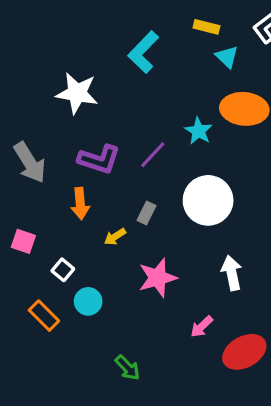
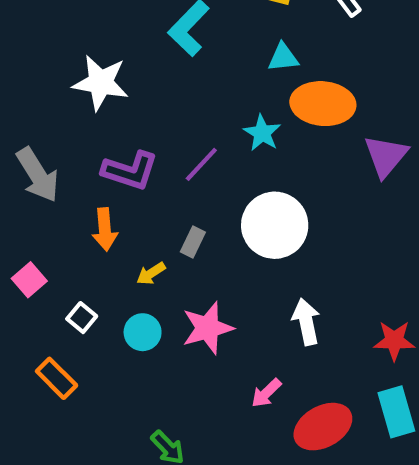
cyan triangle: (227, 57) -> (283, 57), moved, turned -50
pink square: (23, 241) -> (29, 280), turned 30
cyan circle: (88, 301) -> (143, 332), moved

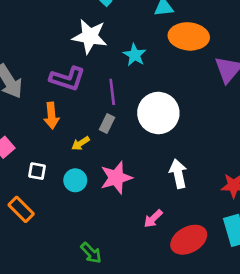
white star: (101, 83) -> (90, 36), moved
cyan star: (262, 133) -> (135, 55), moved
purple line: (201, 164) -> (112, 92), moved, turned -50
white square: (82, 318) -> (37, 171), turned -30

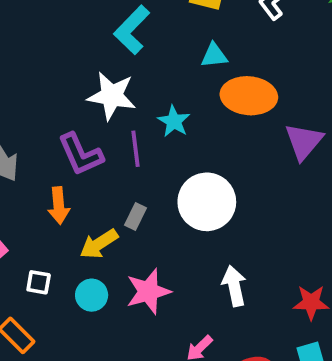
purple L-shape: (67, 79) -> (81, 154), turned 48
purple line: (112, 92) -> (135, 149), moved
yellow arrow: (81, 143) -> (99, 244), size x1.5

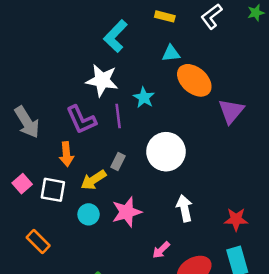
orange ellipse: (249, 96) -> (194, 80), turned 36
white square: (39, 282) -> (53, 190), moved, size x1.5

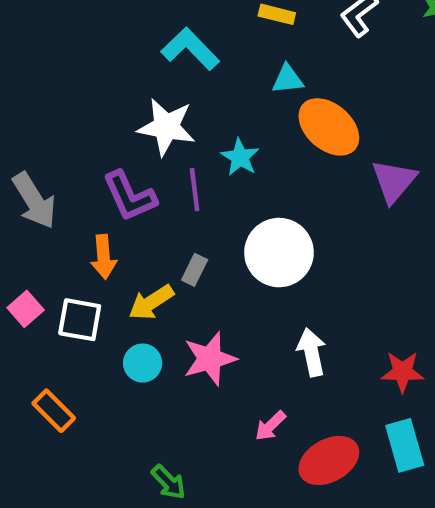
cyan L-shape: (116, 36) -> (190, 49), turned 92

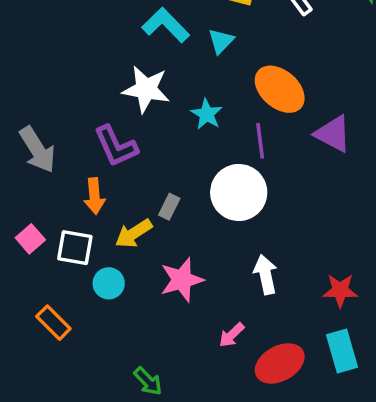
cyan triangle: (288, 79) -> (221, 41), moved, turned -40
purple triangle: (394, 181) -> (333, 134), turned -42
purple line: (195, 190) -> (260, 141), moved
cyan circle: (143, 363) -> (109, 283), moved

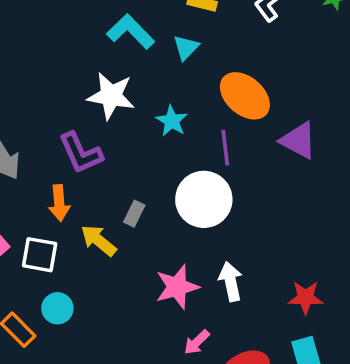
yellow arrow: (134, 233) -> (99, 240), turned 72
pink star: (182, 280) -> (177, 287), moved
cyan circle: (109, 283) -> (57, 308), moved

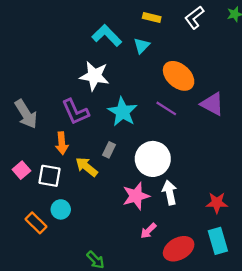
cyan star: (172, 121) -> (122, 112), moved, size x1.5
purple line: (225, 148) -> (166, 108), turned -50
white circle: (204, 199) -> (153, 159), moved

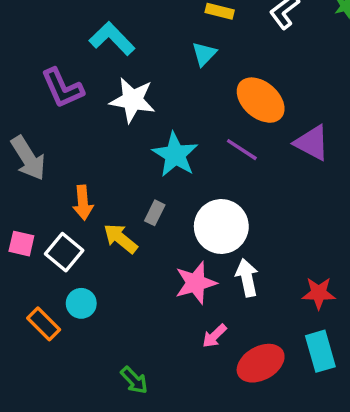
cyan L-shape: (107, 35) -> (112, 39), moved
purple L-shape: (75, 112) -> (62, 88), moved
pink square: (21, 170) -> (21, 244), turned -36
white square: (50, 176) -> (64, 252), turned 30

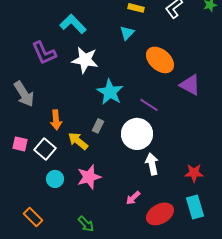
purple line: (242, 150) -> (149, 105), moved
pink star: (196, 283) -> (89, 177), moved
orange rectangle: (44, 324) -> (33, 217), moved

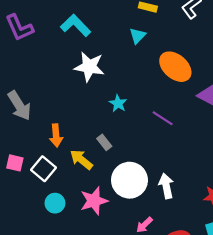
purple L-shape: (44, 53) -> (19, 28), moved
cyan star: (110, 92) -> (118, 103), size x0.6
gray rectangle: (98, 126) -> (104, 142), turned -64
white circle: (137, 134) -> (129, 180), moved

